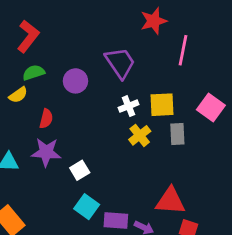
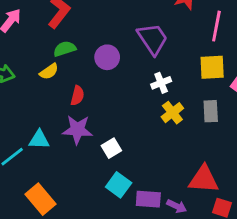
yellow square: (162, 105) -> (212, 67), moved

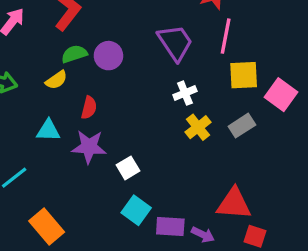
pink line: (216, 26) -> (226, 36), moved
purple circle: (107, 57) -> (108, 56), moved
gray rectangle: (211, 111) -> (242, 126), turned 60
cyan triangle: (39, 140) -> (48, 130), moved

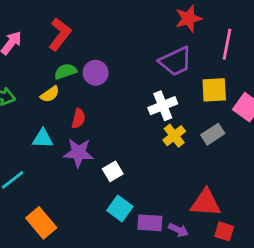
pink line: (226, 36) -> (227, 44), moved
purple trapezoid: (175, 43) -> (176, 61), moved, turned 99
white cross: (185, 93) -> (163, 106), size x1.4

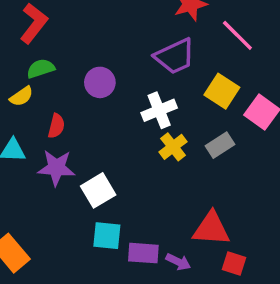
pink line: (227, 44) -> (237, 35), turned -56
purple circle: (96, 73) -> (100, 82), moved
yellow square: (214, 90) -> (222, 91), turned 36
white square: (113, 171) -> (98, 190), size x1.4
cyan square: (120, 209) -> (107, 236), turned -30

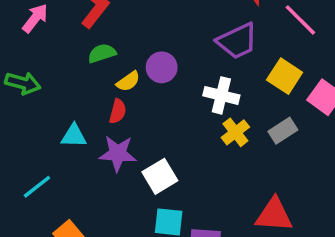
yellow semicircle: (21, 96) -> (128, 81), moved
white cross: (159, 110) -> (221, 95), turned 36

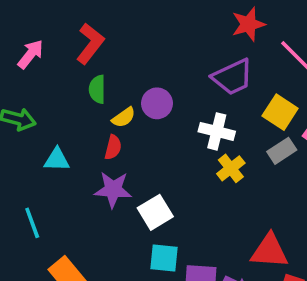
green semicircle: (102, 53) -> (97, 89), turned -72
gray rectangle: (283, 131) -> (282, 151), moved
cyan triangle: (74, 136) -> (57, 160), moved
cyan line: (37, 187) -> (32, 223), turned -72

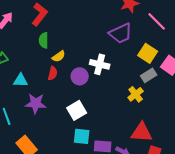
purple circle: (157, 103) -> (80, 76), moved
white cross: (217, 131) -> (100, 64), moved
yellow cross: (231, 168) -> (136, 94), moved
purple star: (113, 189) -> (36, 103), moved

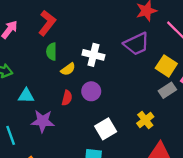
white cross: (100, 64) -> (93, 55), moved
red semicircle: (53, 73) -> (67, 98), moved
yellow cross: (136, 94) -> (145, 120), moved
white square: (77, 110) -> (106, 129), moved

